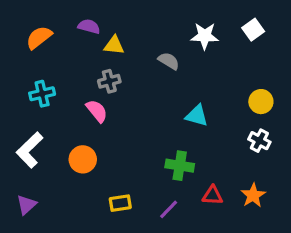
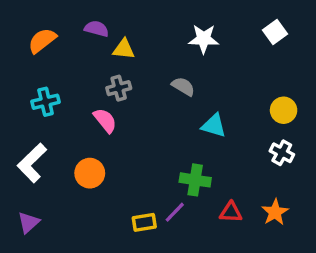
white star: (205, 36) -> (204, 39), moved
gray semicircle: (169, 61) -> (183, 86), moved
yellow rectangle: (120, 203) -> (144, 222), moved
purple line: (169, 209) -> (175, 212), moved

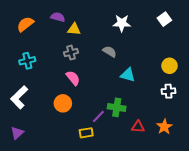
pink semicircle: (105, 120) -> (73, 78), moved
white cross: (282, 153) -> (168, 91), turned -32
orange circle: (90, 173) -> (63, 103), moved
purple line: (175, 212) -> (98, 117), moved

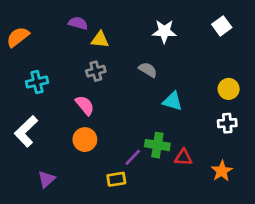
orange semicircle: (25, 24) -> (18, 37), moved
pink semicircle: (73, 78) -> (85, 105), moved
red triangle: (138, 127) -> (183, 157), moved
purple triangle: (17, 133) -> (47, 179), moved

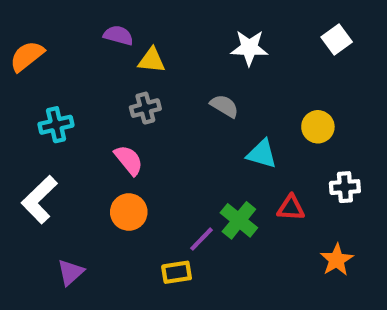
yellow circle: (229, 89) -> (318, 127), moved
green cross: (157, 145) -> (239, 220), turned 30
red triangle: (183, 157) -> (291, 208), moved

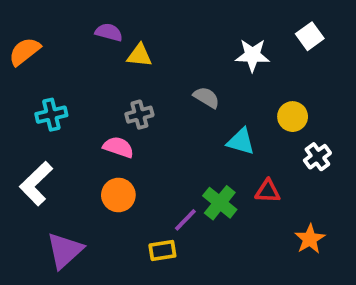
white star: (249, 48) -> (252, 55), moved
gray cross: (145, 108) -> (139, 115), moved
pink semicircle: (129, 160) -> (118, 147), turned -32
white cross: (345, 187) -> (317, 157), moved, turned -32
purple triangle: (71, 272) -> (65, 251), size x1.5

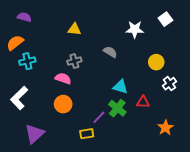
purple semicircle: (109, 32) -> (24, 17), moved
orange semicircle: (25, 51) -> (15, 43), moved
cyan triangle: (241, 141) -> (120, 87), moved

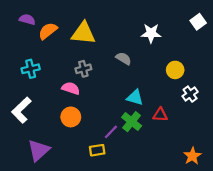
white square: (165, 19) -> (198, 22), moved
yellow triangle: (74, 29) -> (83, 33), size x1.6
orange semicircle: (15, 43) -> (48, 31), moved
orange star: (165, 128) -> (192, 156), moved

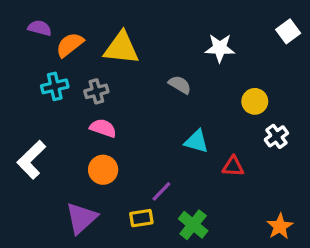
cyan cross: (31, 69) -> (55, 86), moved
gray cross: (83, 69) -> (96, 91), moved
green cross: (132, 122) -> (193, 225), moved
purple triangle: (39, 150) -> (81, 218), moved

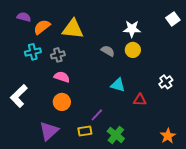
yellow circle: (255, 101) -> (133, 50), moved

